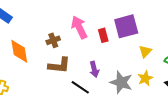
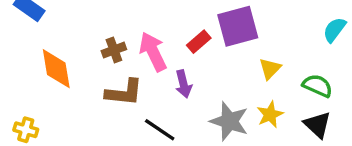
pink arrow: (79, 27) -> (153, 52), moved
red rectangle: (103, 35) -> (199, 42), turned 64
purple arrow: (94, 69) -> (183, 84), moved

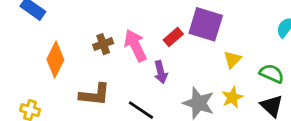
purple square: (238, 26) -> (206, 24), turned 32
orange diamond: (56, 69) -> (55, 59), turned 36
brown L-shape: (124, 92) -> (95, 95), moved

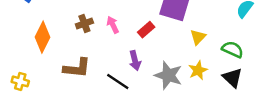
red rectangle: (173, 37) -> (146, 30), moved
pink arrow: (135, 45) -> (113, 25), size x0.6
purple arrow: (161, 72) -> (135, 60), moved

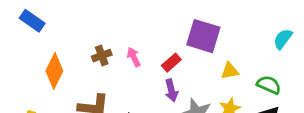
yellow triangle: (198, 37) -> (230, 71), turned 35
purple arrow: (135, 60) -> (171, 90), moved

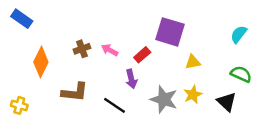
pink arrow: (134, 57) -> (110, 50), turned -35
green semicircle: (269, 85) -> (241, 74), moved
purple arrow: (171, 90) -> (131, 79), moved

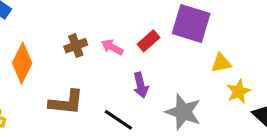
red rectangle: (142, 55) -> (148, 41), moved
yellow star: (193, 95) -> (239, 91), moved

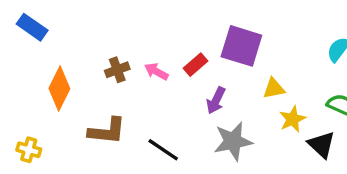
purple arrow: (141, 85) -> (216, 100), moved, turned 40
gray star: (183, 112) -> (233, 141), turned -30

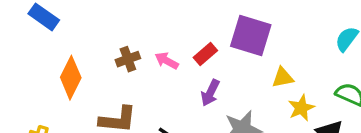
purple arrow: (216, 100) -> (210, 93), moved

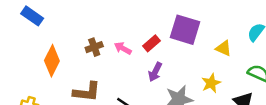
yellow triangle: (283, 78) -> (224, 48), moved, turned 35
yellow star: (301, 108) -> (211, 83), moved

